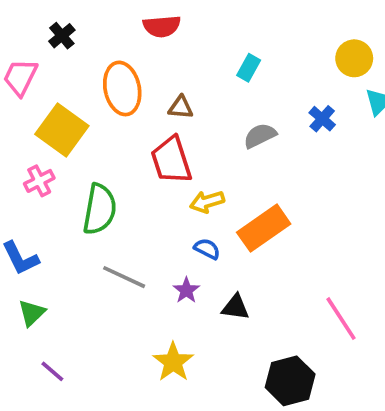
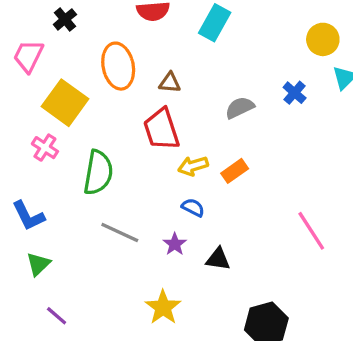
cyan rectangle: (249, 68) -> (215, 23), moved, size x1.5
pink cross: (39, 181) -> (45, 148), turned -30
orange rectangle: (264, 228) -> (235, 171), moved, size x0.6
pink line: (341, 319) -> (311, 231), moved

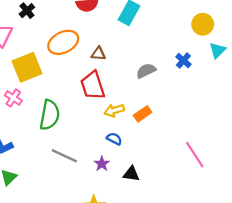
orange ellipse: (118, 66) -> (63, 42), turned 76
yellow square: (65, 103) -> (27, 67), turned 32

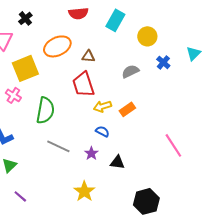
yellow circle: (203, 24) -> (147, 36), moved

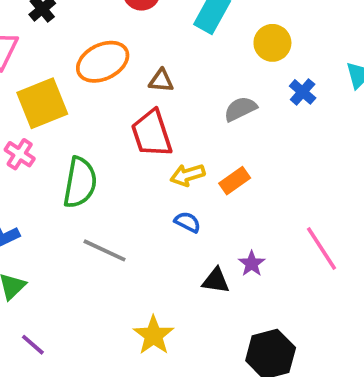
purple star: (91, 153) -> (252, 264), moved

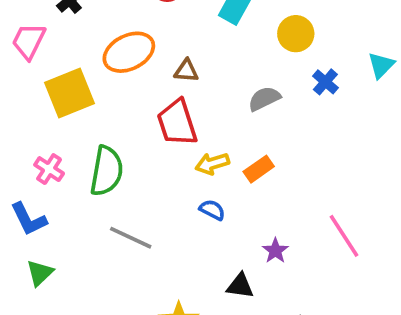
pink cross: (20, 154) -> (49, 169), moved
black triangle: (216, 281) -> (240, 286), moved

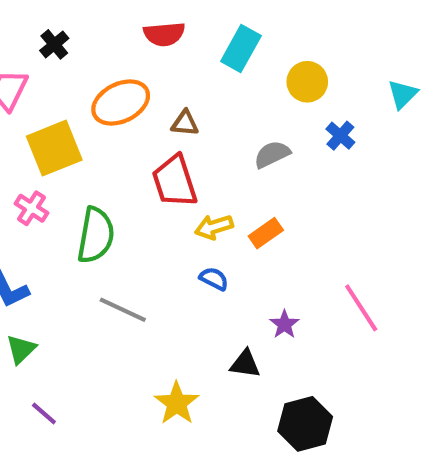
cyan triangle: (381, 65) -> (403, 94), moved
pink cross: (49, 169) -> (31, 208), moved

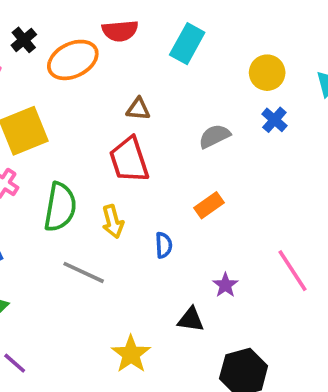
yellow circle: (307, 82) -> (267, 73), moved
orange ellipse: (121, 103) -> (73, 60), moved
yellow arrow: (214, 227) -> (113, 222), moved, turned -88
blue semicircle: (214, 279) -> (164, 245), turned 60

